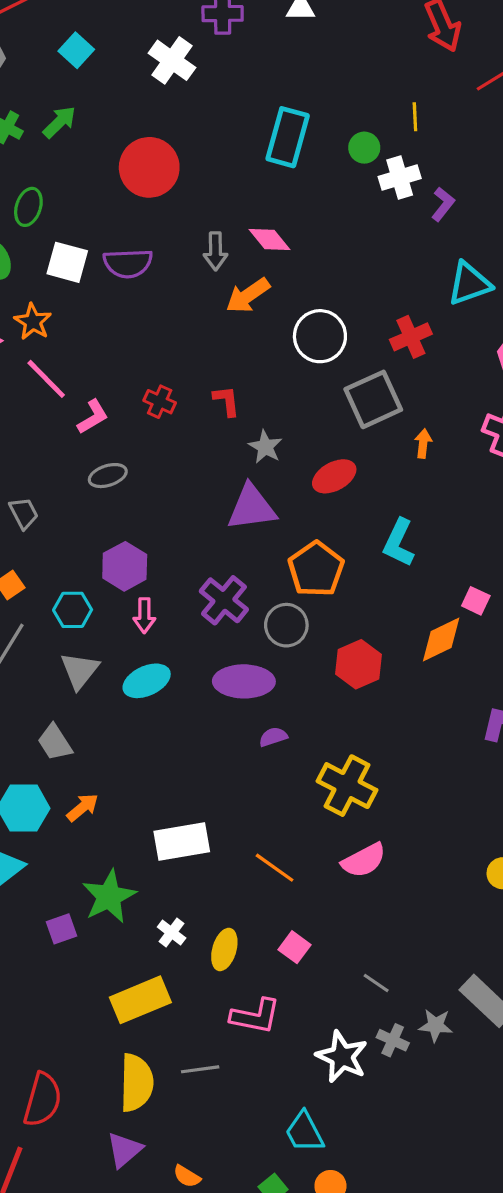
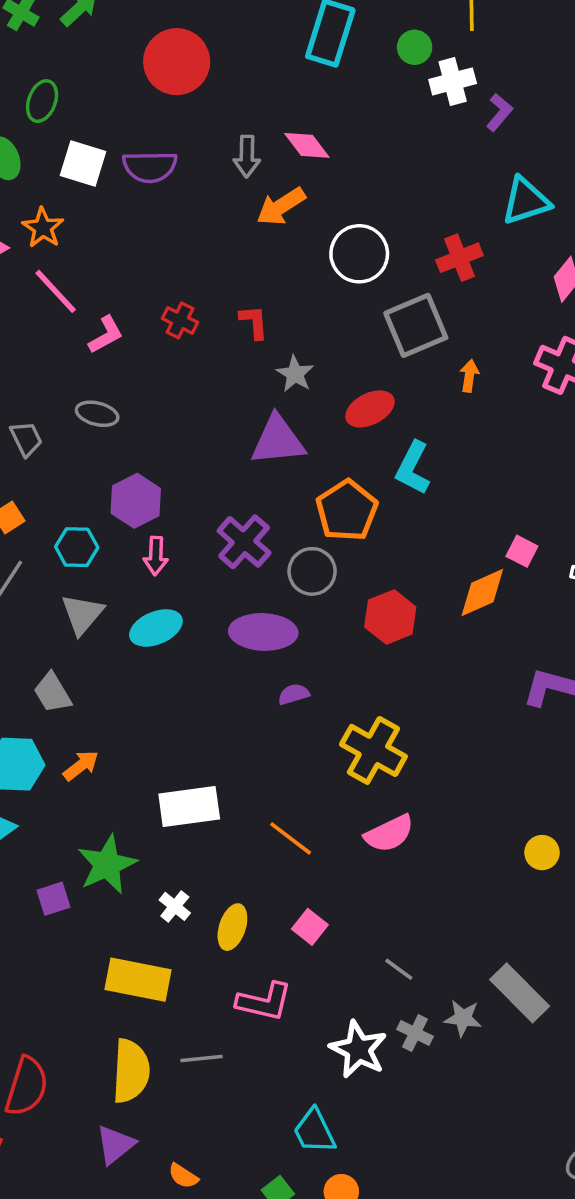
gray ellipse: (108, 476) -> (97, 414), moved, turned 30
cyan L-shape: (399, 543) -> (413, 468), moved
yellow rectangle: (140, 1000) -> (138, 980), turned 32

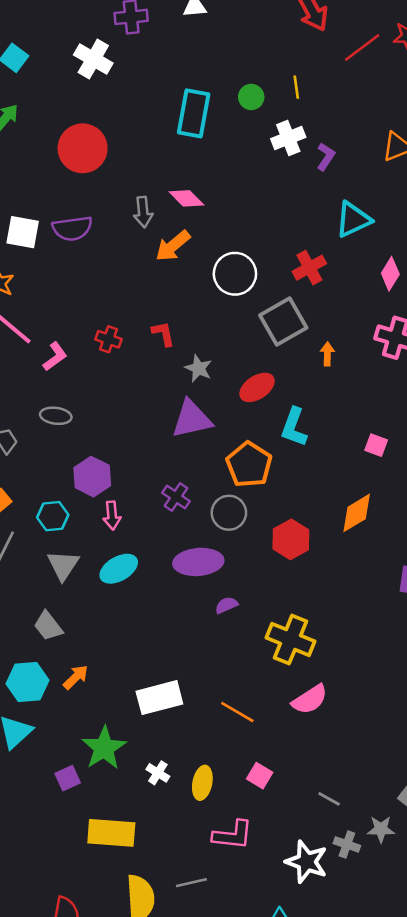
green circle: (415, 47) -> (251, 97), moved
purple cross: (244, 542) -> (176, 497), size x0.7
pink square: (522, 551) -> (376, 445), moved
yellow rectangle: (138, 980) -> (111, 833), moved

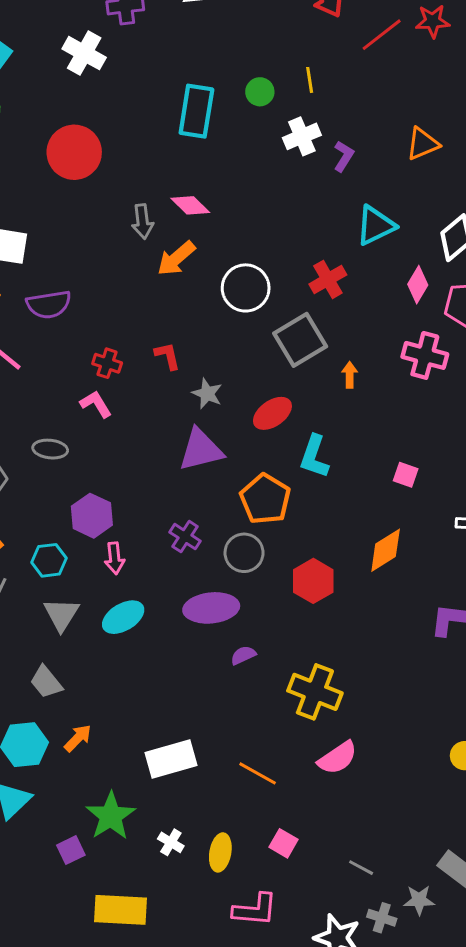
purple semicircle: (72, 228) -> (49, 304), moved
pink L-shape: (55, 357) -> (96, 404), moved, turned -84

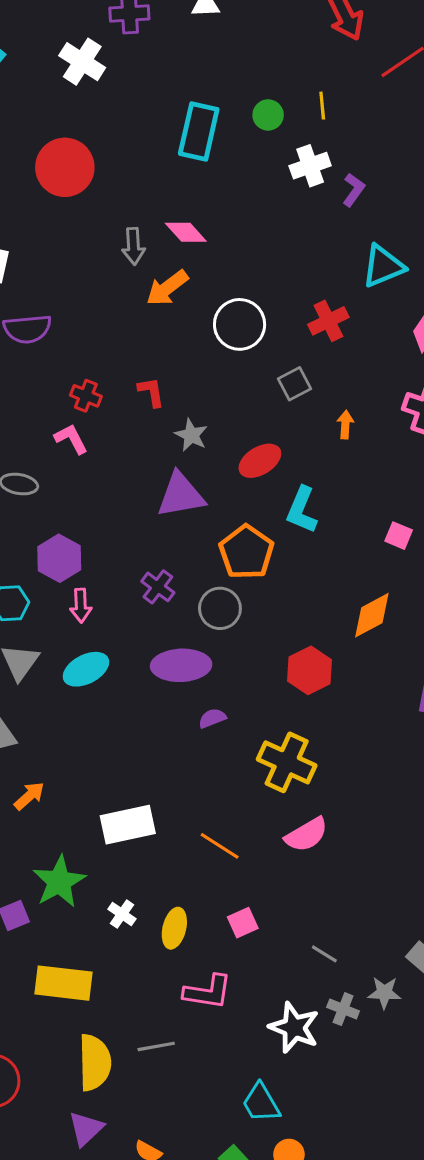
gray square: (300, 340) -> (295, 384), size x0.6
red hexagon: (313, 581) -> (309, 670), moved
pink square: (284, 843) -> (243, 923), turned 32

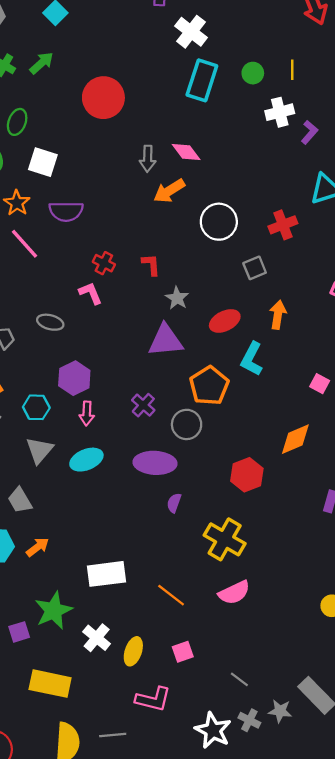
white cross: (82, 62) -> (191, 32), moved
orange arrow: (345, 425) -> (278, 315), moved, size x1.4
purple semicircle: (212, 718) -> (174, 503), turned -54
white cross: (122, 914) -> (97, 638), size x1.4

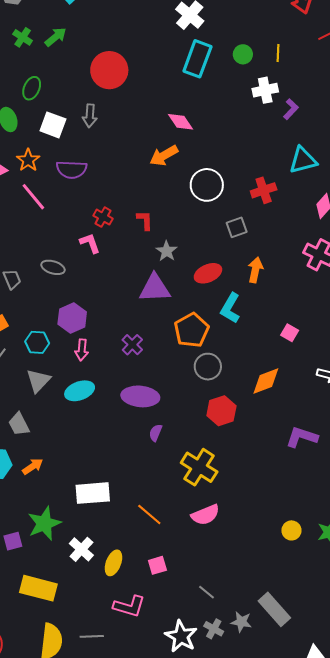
gray arrow: (148, 159) -> (90, 116), moved
gray circle: (187, 424) -> (208, 367), moved

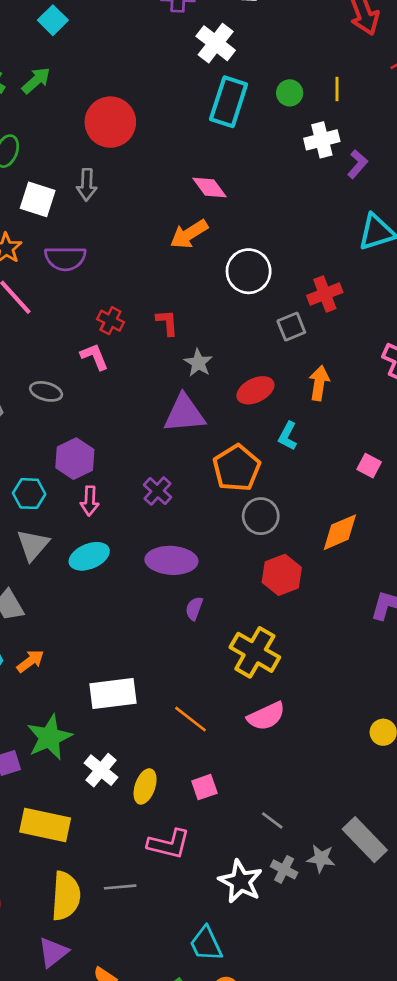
red cross: (264, 190) -> (325, 294), moved
cyan L-shape: (230, 308) -> (288, 436), size x0.7

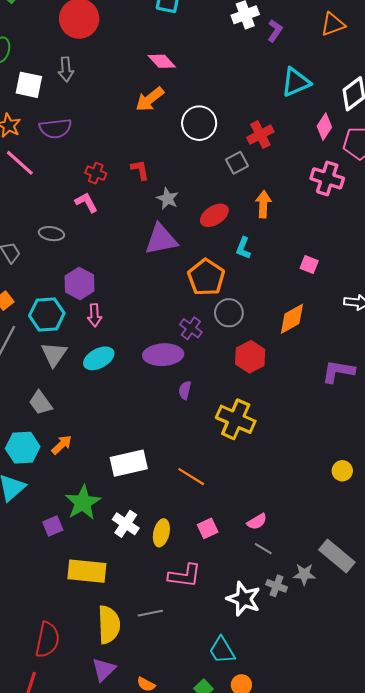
purple cross: (158, 491) -> (191, 328), moved
cyan hexagon: (29, 494) -> (47, 314), size x1.4
pink semicircle: (266, 716) -> (257, 522), moved, size x0.7

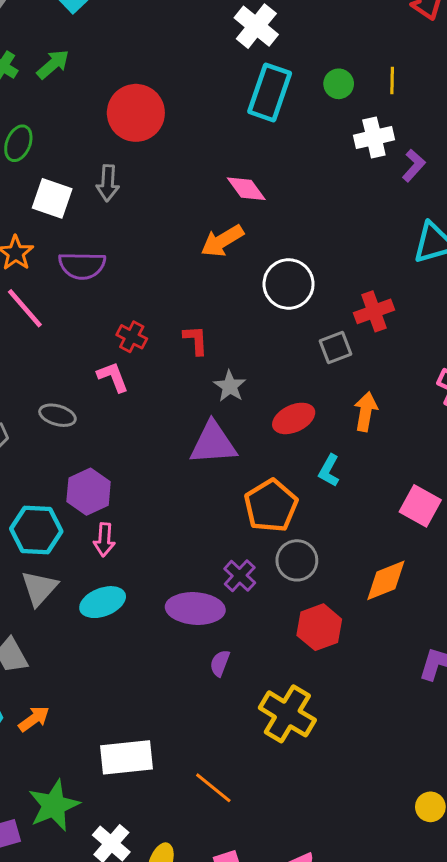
pink square: (309, 264) -> (420, 506), size x1.5

